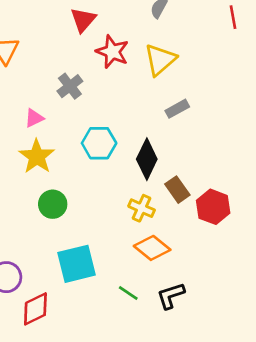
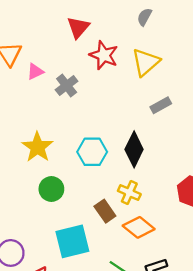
pink triangle: (34, 118) -> (35, 72), moved
cyan hexagon: (99, 143) -> (92, 152), moved
brown rectangle: (177, 190) -> (105, 211), moved

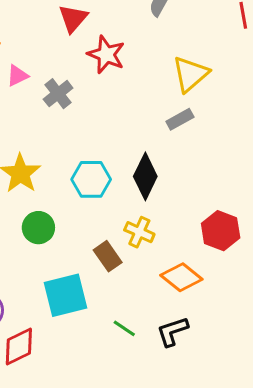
yellow triangle: (146, 62) -> (190, 74), moved
orange diamond: (139, 227) -> (181, 277), moved

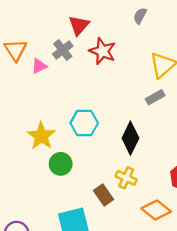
gray cross: (58, 94) -> (63, 50), moved
cyan hexagon: (91, 179) -> (84, 123), moved
green circle: (38, 228) -> (61, 164), moved

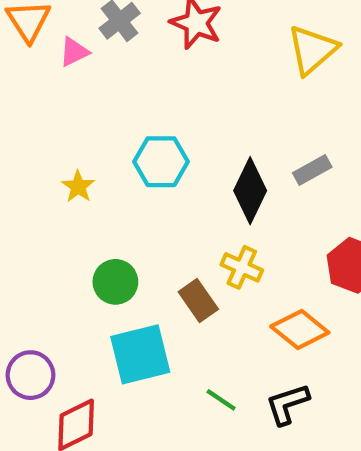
gray rectangle: (155, 97) -> (312, 170), moved
yellow star: (41, 136) -> (78, 187), size x0.6
green circle: (61, 164) -> (115, 282), moved

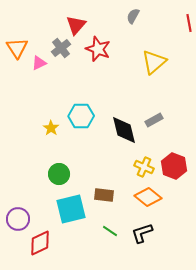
yellow star: (78, 187) -> (51, 128), moved
black diamond: (250, 191) -> (124, 130), turned -40
yellow cross: (242, 267) -> (144, 167), moved
brown rectangle: (198, 300) -> (104, 195), moved, turned -48

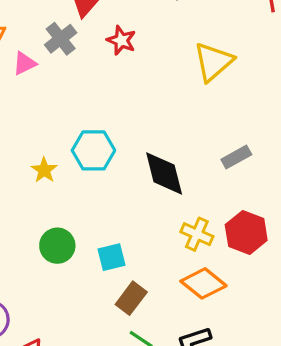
red star: (98, 49) -> (121, 40), size x0.7
gray rectangle: (154, 120) -> (236, 157), moved
brown rectangle: (104, 195) -> (131, 298), moved, turned -60
cyan square: (71, 209) -> (112, 257), moved, size x0.6

